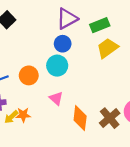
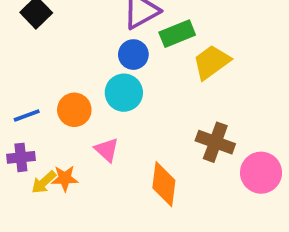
green rectangle: (100, 25) -> (177, 34), moved
pink triangle: (56, 98) -> (107, 150), moved
brown cross: (110, 118) -> (215, 142), moved, turned -30

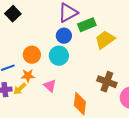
orange circle: (74, 110) -> (32, 55), moved
orange star: (65, 178) -> (28, 76), moved
yellow arrow: (44, 182) -> (20, 89), moved

